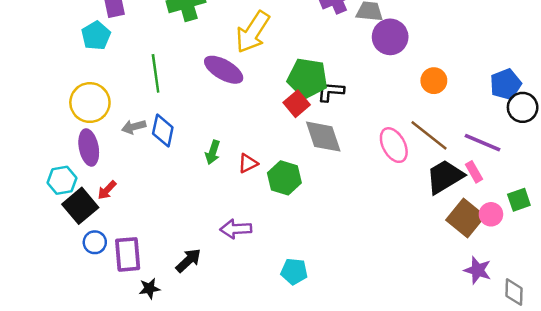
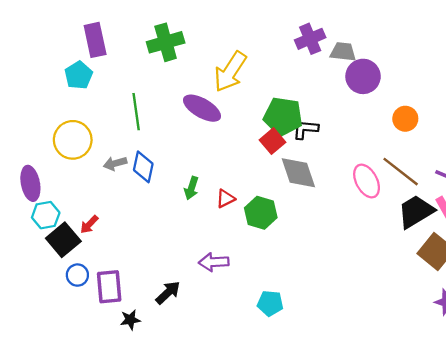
purple ellipse: (89, 147) -> (30, 183), moved

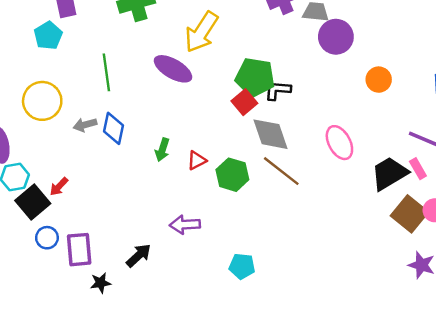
brown line: (401, 172) -> (281, 171), moved

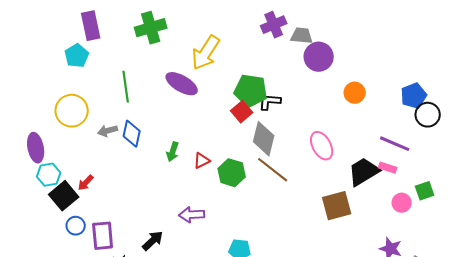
gray diamond: (270, 134) -> (264, 139), turned 32
pink rectangle: (418, 169) -> (388, 168), turned -42
brown square: (410, 214) -> (337, 206), moved, turned 36

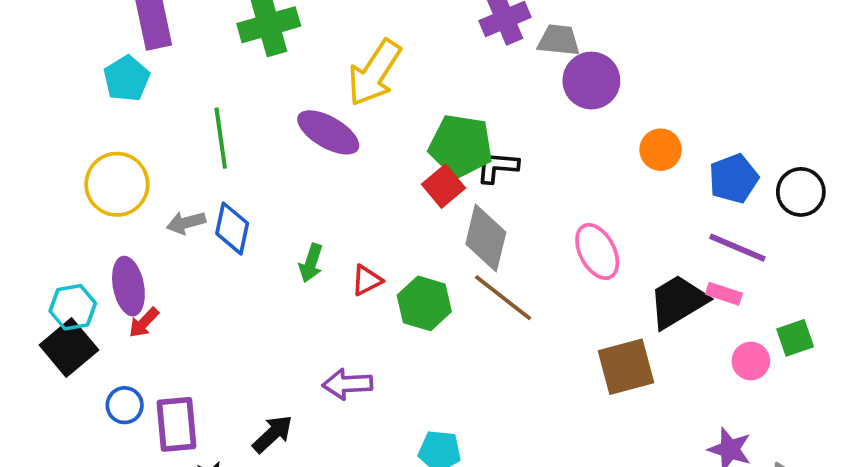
blue pentagon: (414, 96) -> (734, 179), moved
purple ellipse: (36, 148) -> (128, 286), moved
black square: (64, 196) -> (69, 348), moved

